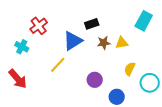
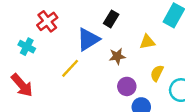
black rectangle: (92, 24) -> (111, 19), turned -40
brown star: (104, 43) -> (117, 56), moved
purple circle: (95, 80) -> (127, 86), moved

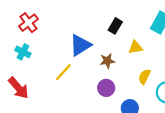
black rectangle: (111, 19) -> (115, 26), moved
red cross: (47, 21) -> (29, 23), moved
purple circle: (127, 86) -> (106, 88), moved

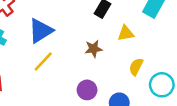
blue triangle: (80, 45) -> (41, 31), moved
purple circle: (106, 88) -> (87, 90), moved

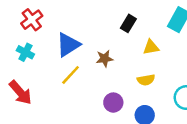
brown star: (93, 49) -> (105, 59), moved
yellow semicircle: (136, 67) -> (146, 80), moved, turned -126

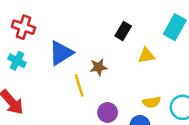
red cross: (32, 20) -> (23, 27), turned -35
yellow line: (71, 75) -> (79, 85), moved, turned -60
yellow semicircle: (146, 80) -> (152, 102), moved

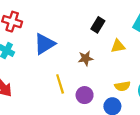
brown star: (98, 67) -> (86, 58), moved
yellow line: (79, 85) -> (60, 84), moved

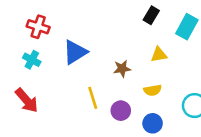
black rectangle: (98, 25) -> (151, 15), moved
yellow semicircle: (122, 86) -> (153, 90), moved

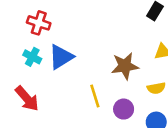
blue triangle: (75, 52) -> (61, 57), moved
brown star: (122, 69) -> (125, 66), size x1.5

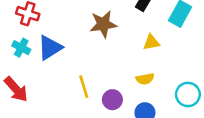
brown star: (125, 66) -> (103, 24), moved

